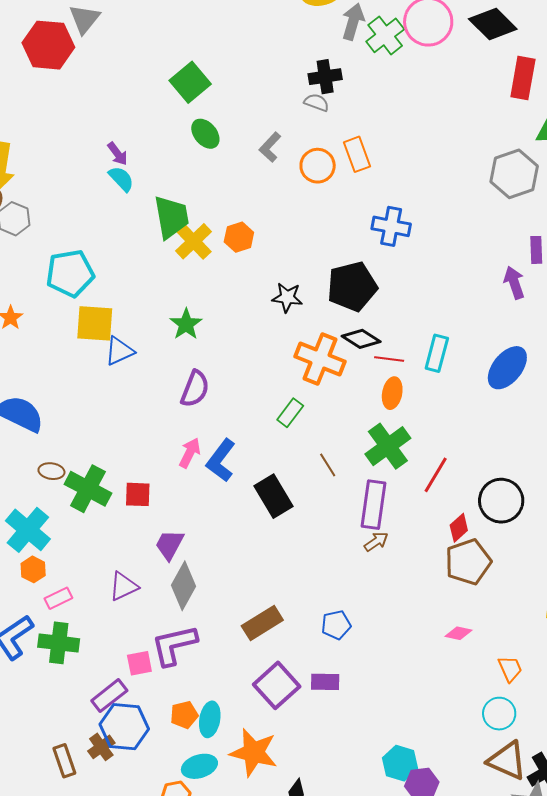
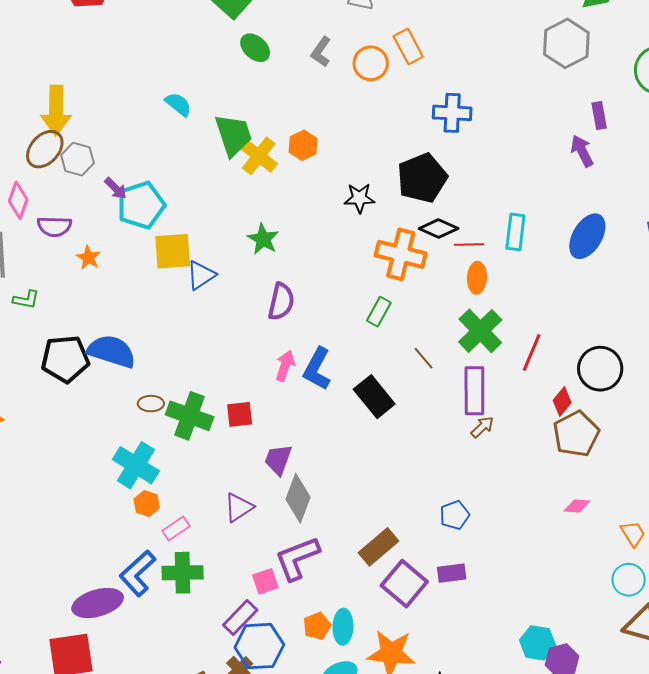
purple arrow: (118, 154) -> (116, 188), moved
brown rectangle: (262, 623) -> (378, 547), moved

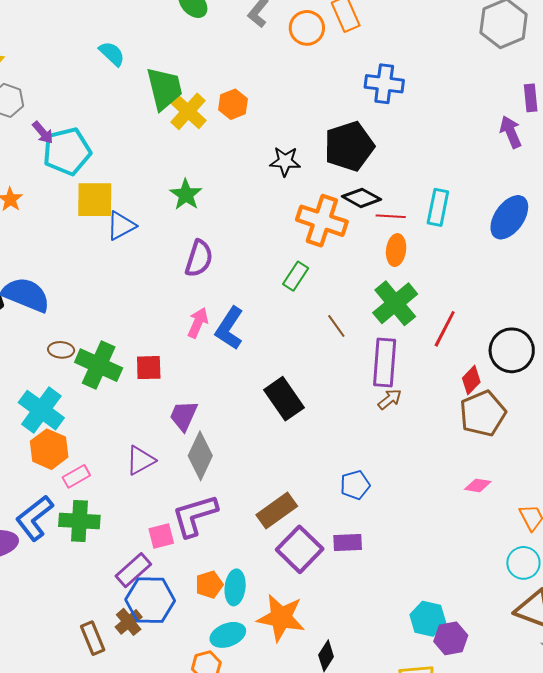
black rectangle: (374, 397) -> (284, 399), moved
orange hexagon: (147, 503) -> (49, 449), size x1.5

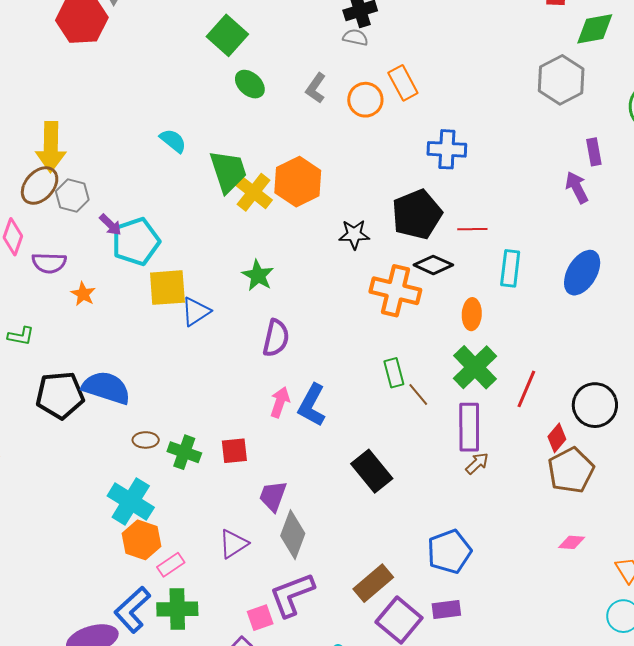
orange hexagon: (233, 104) -> (298, 182), size x1.6
red line: (391, 216) -> (472, 229), moved
green rectangle: (296, 276) -> (394, 373), moved, turned -44
green cross: (99, 365) -> (184, 452), size x0.7
blue pentagon: (355, 485) -> (449, 552), size x1.5

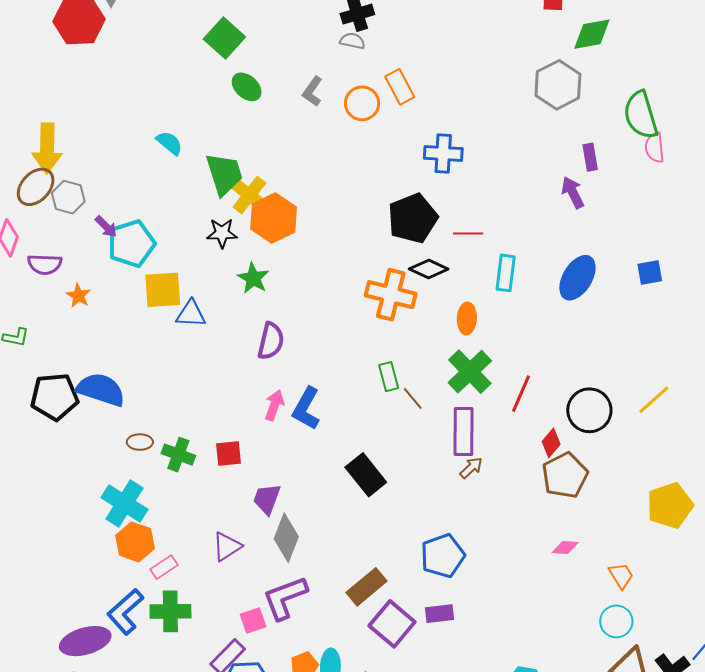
orange hexagon: (298, 182) -> (274, 218), moved
black star: (354, 234) -> (222, 233), moved
blue triangle: (196, 311) -> (191, 314), turned 36

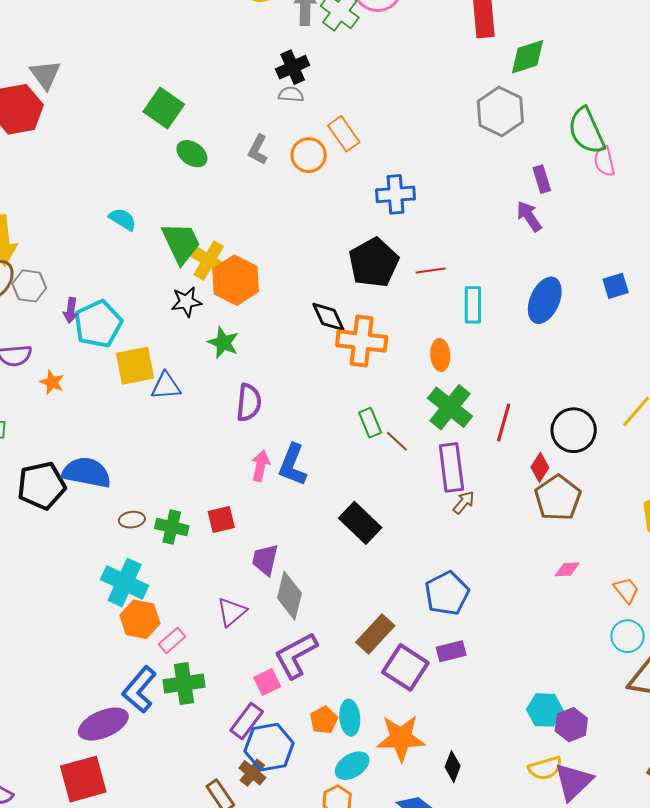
purple arrow: (106, 227) -> (71, 310), turned 60
black diamond: (429, 269) -> (328, 317), moved, turned 48

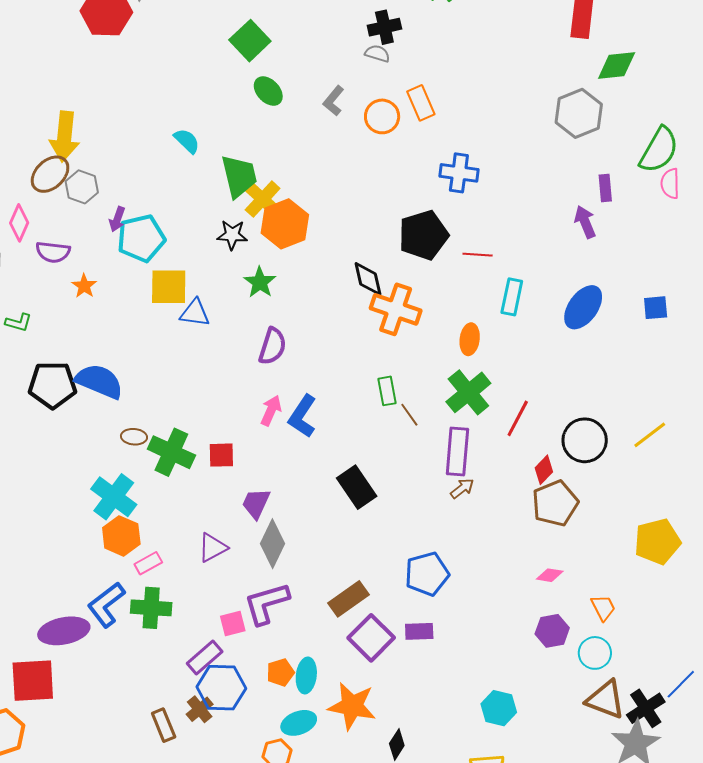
green semicircle: (587, 131) -> (659, 150), turned -138
green cross: (172, 527) -> (171, 452), size x1.4
purple hexagon: (571, 725) -> (552, 631), moved

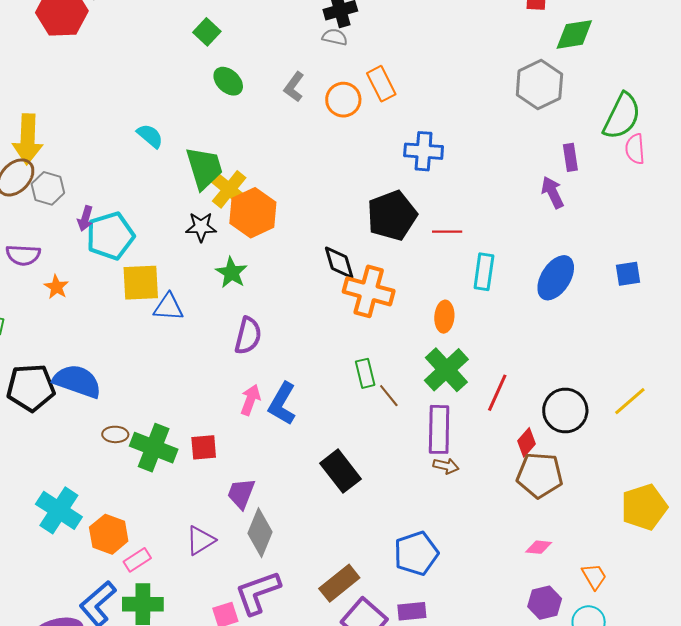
green square: (250, 41) -> (207, 32), size x0.7
brown arrow: (462, 488) -> (446, 466), turned 55
cyan cross: (114, 497) -> (59, 510), moved
brown pentagon: (555, 503) -> (540, 475), turned 30

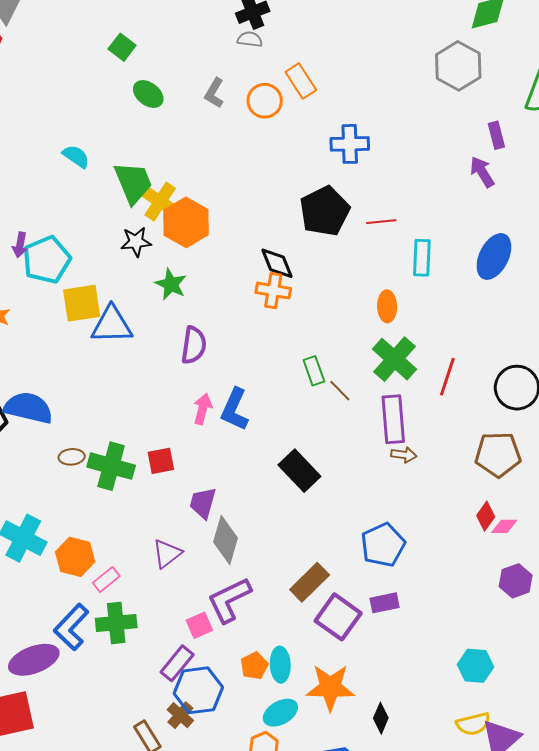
orange cross: (369, 291) -> (273, 291), moved, size x0.7
blue triangle: (168, 307) -> (112, 325), size x1.4
red diamond: (526, 442) -> (486, 516), moved

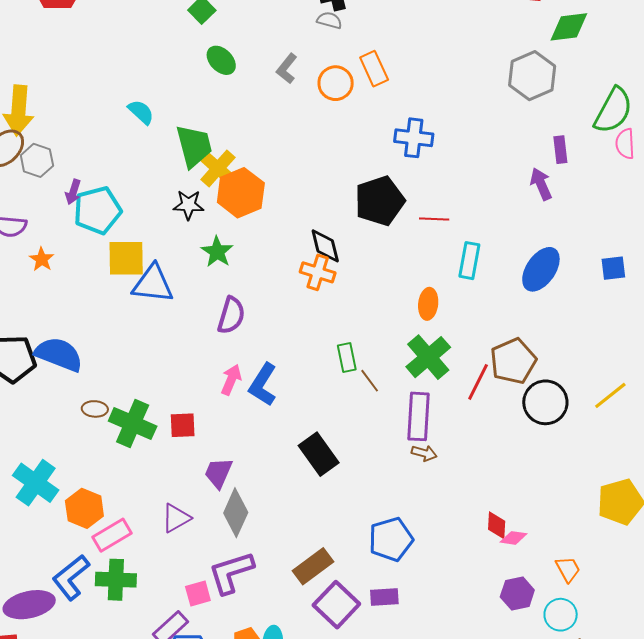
brown pentagon: (498, 455) -> (513, 361), moved, turned -30
red diamond: (486, 516) -> (497, 525), turned -40
pink rectangle: (106, 579) -> (112, 535), size x1.4

